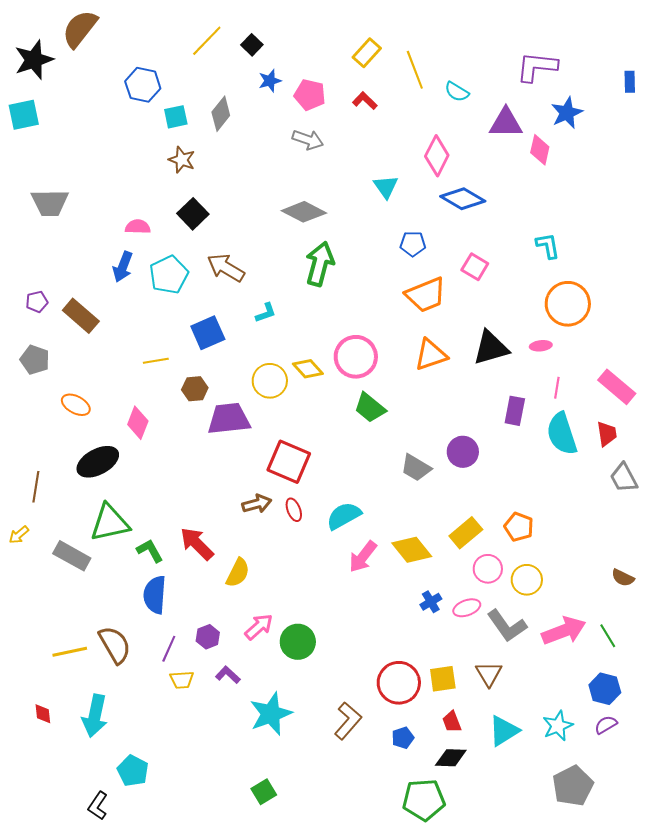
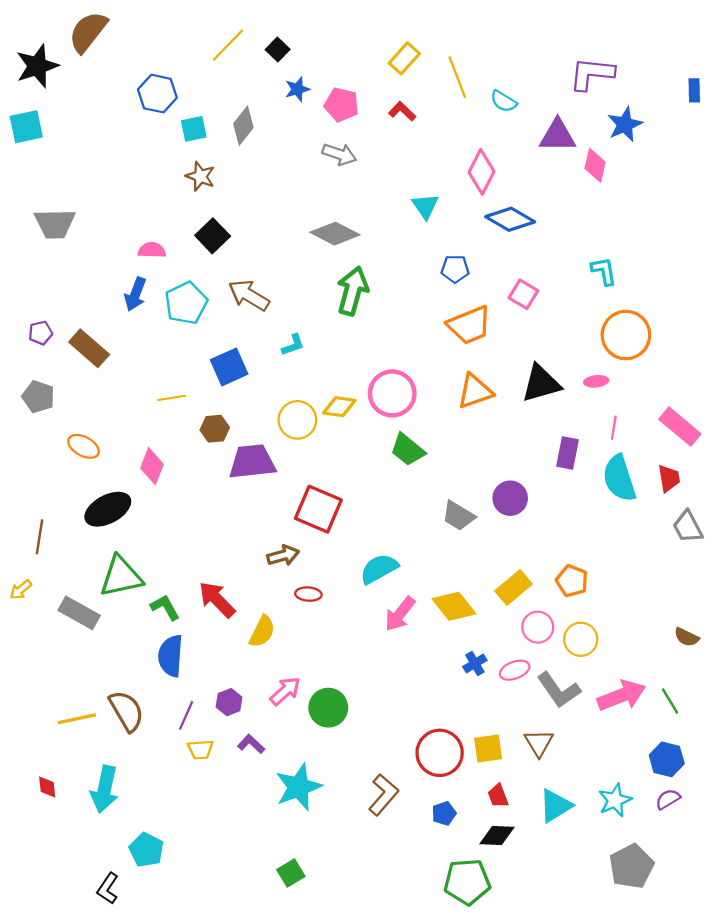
yellow diamond: (308, 369) -> (339, 407), turned -40
red ellipse: (294, 510) -> (308, 594), moved, turned -65

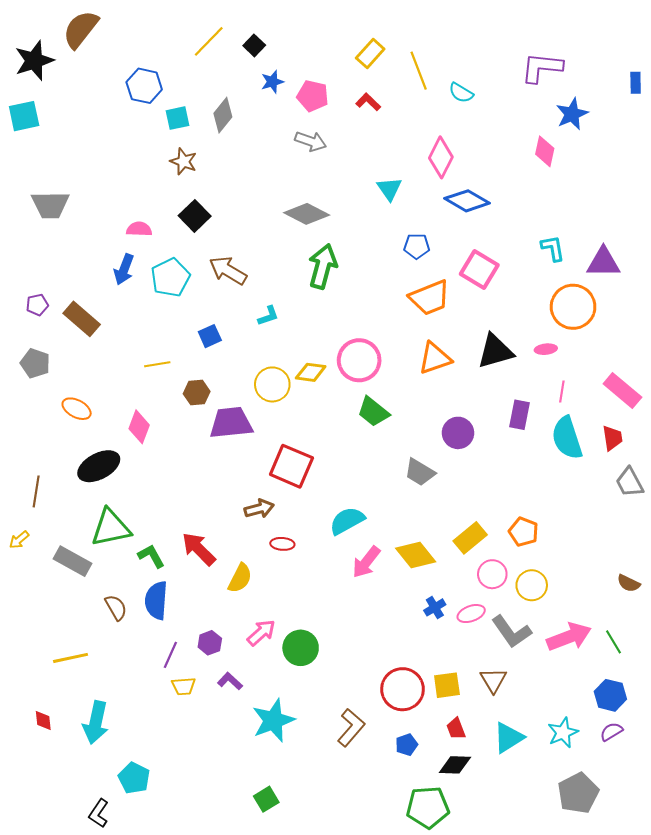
purple triangle: (558, 135) -> (603, 262), moved
pink square: (523, 294) -> (479, 269), size x1.4
blue square: (229, 367) -> (210, 336), size x0.7
purple circle: (510, 498) -> (458, 433), moved
brown semicircle: (127, 711) -> (116, 607), moved, size x0.7

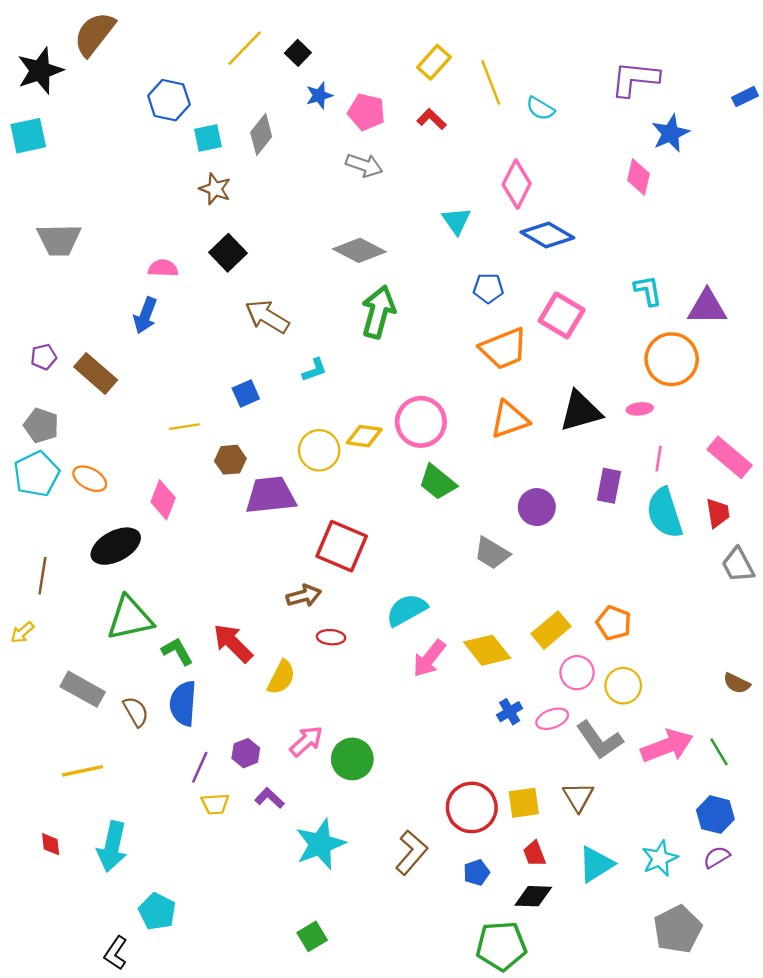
blue rectangle: (636, 83) -> (745, 97), turned 65
cyan pentagon: (170, 277) -> (36, 474), moved
gray rectangle: (73, 561) -> (83, 689), moved

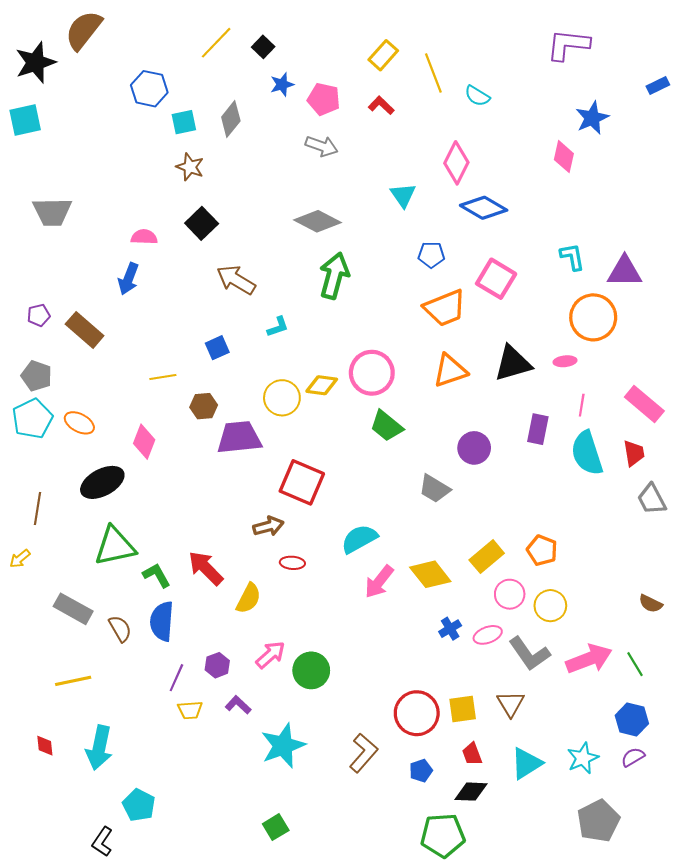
purple L-shape: (635, 79) -> (568, 45), moved

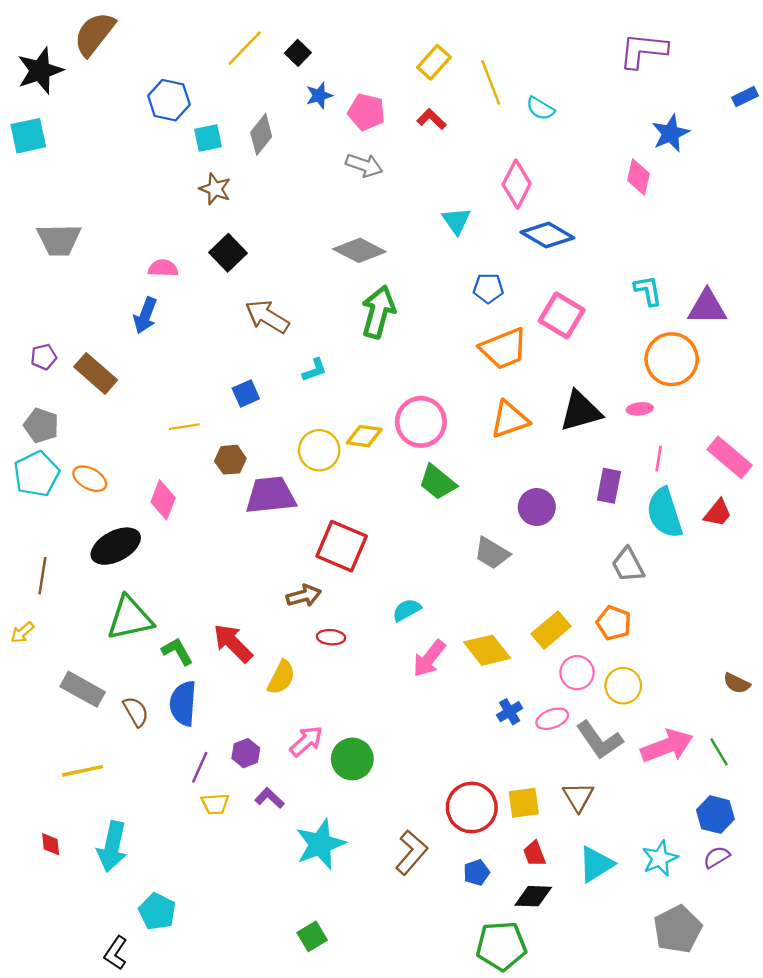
red trapezoid: (634, 453) -> (718, 513), turned 48
gray trapezoid: (652, 499) -> (628, 565), moved
cyan semicircle: (359, 539) -> (407, 610), size x0.7

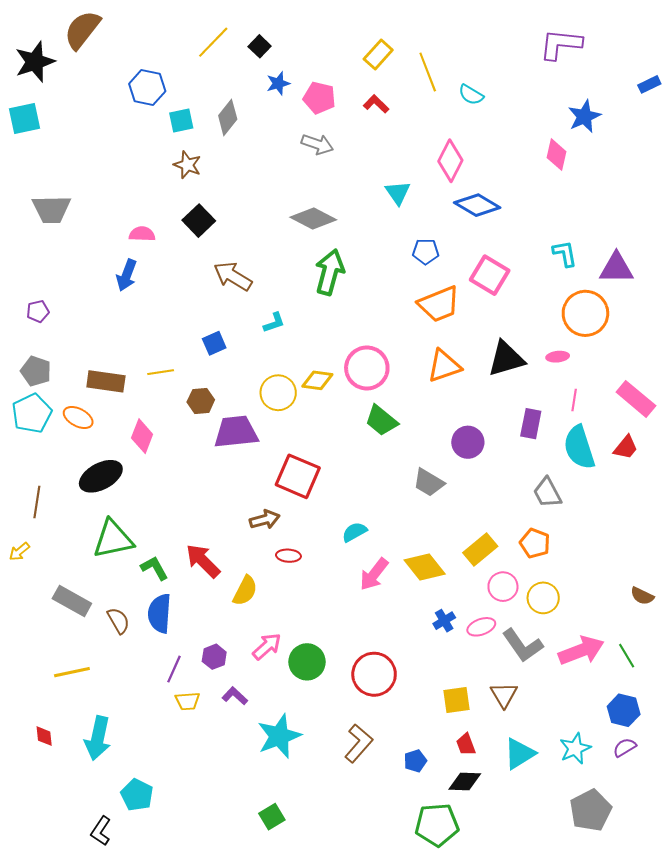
brown rectangle: (96, 373) -> (106, 381), moved, turned -33
red circle: (472, 807) -> (374, 674), moved

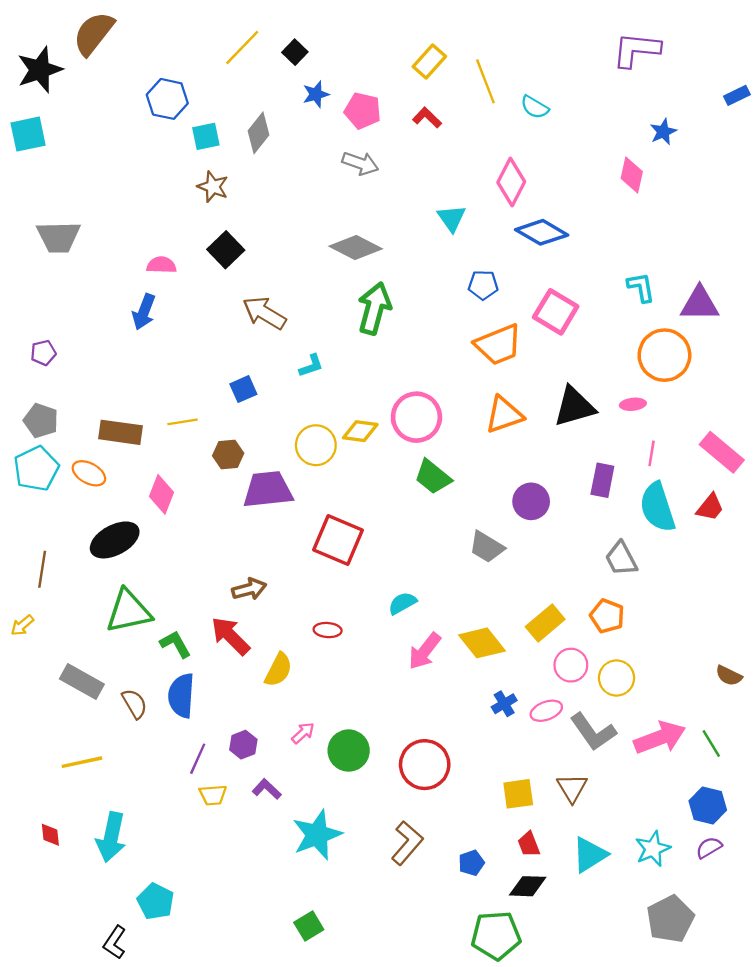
blue star: (584, 116) -> (663, 132), size x0.7
brown arrow: (265, 520) -> (249, 589), moved
pink arrow: (267, 646) -> (303, 733), size x0.7

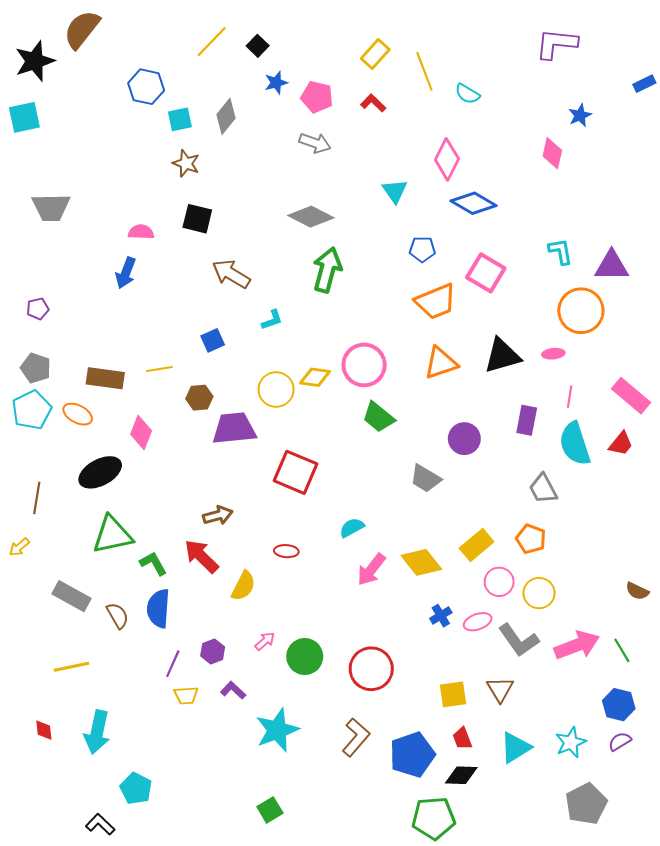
black square: (226, 250) -> (197, 219), turned -32
blue pentagon: (471, 863) -> (412, 755), size x2.0
black L-shape: (115, 942) -> (100, 824), turned 100

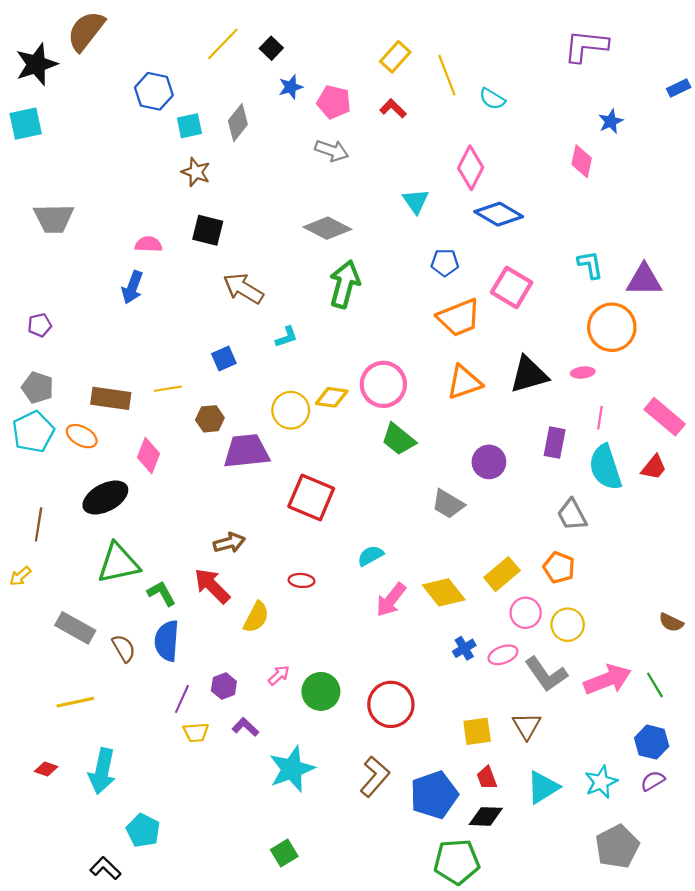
red diamond: (44, 730) -> (46, 769), turned -65

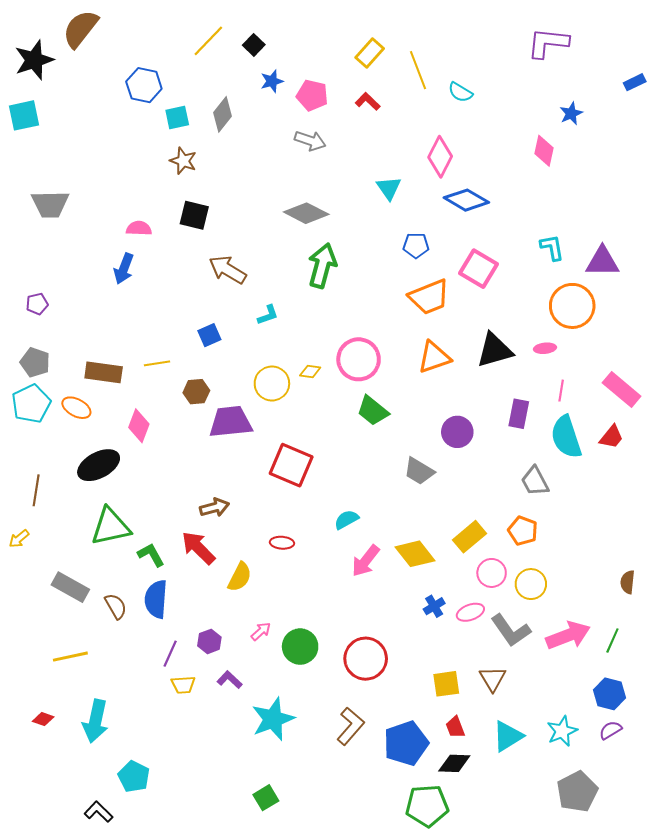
yellow diamond: (332, 397) -> (310, 371), size x0.7
brown semicircle: (671, 622) -> (628, 582), turned 70
green line: (655, 685) -> (612, 640), turned 55

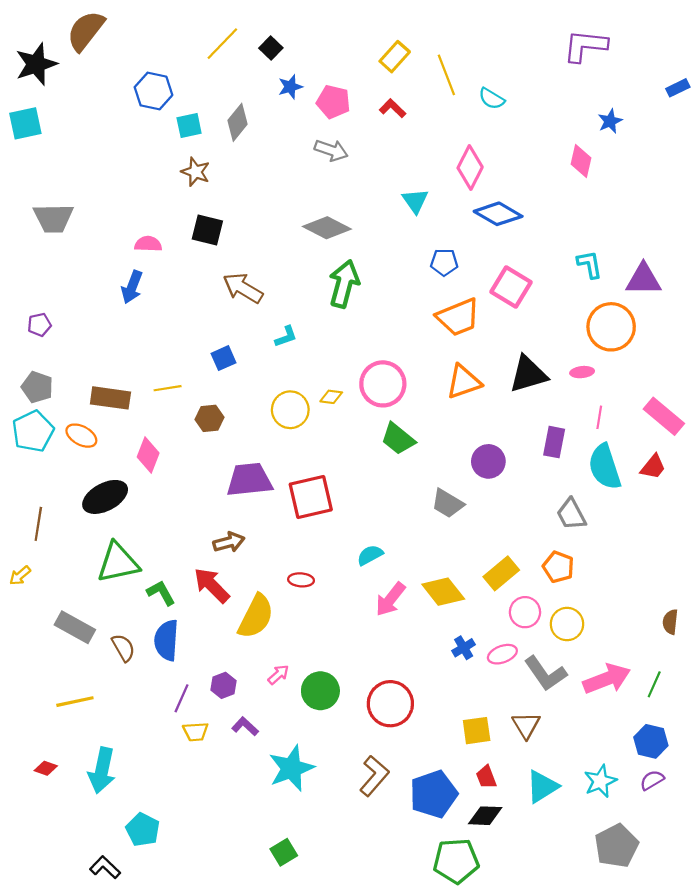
purple trapezoid: (231, 422) -> (249, 480), moved
red square: (291, 465) -> (311, 497), turned -36
yellow semicircle: (240, 577) -> (256, 616), size x1.4

